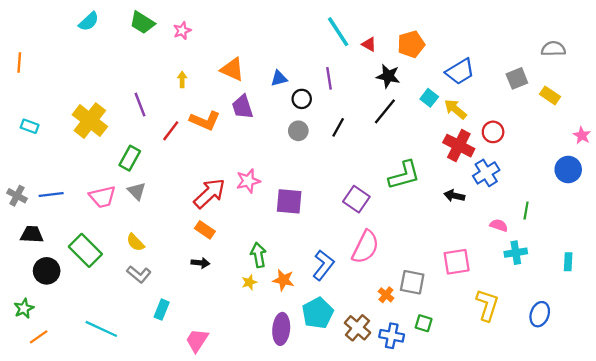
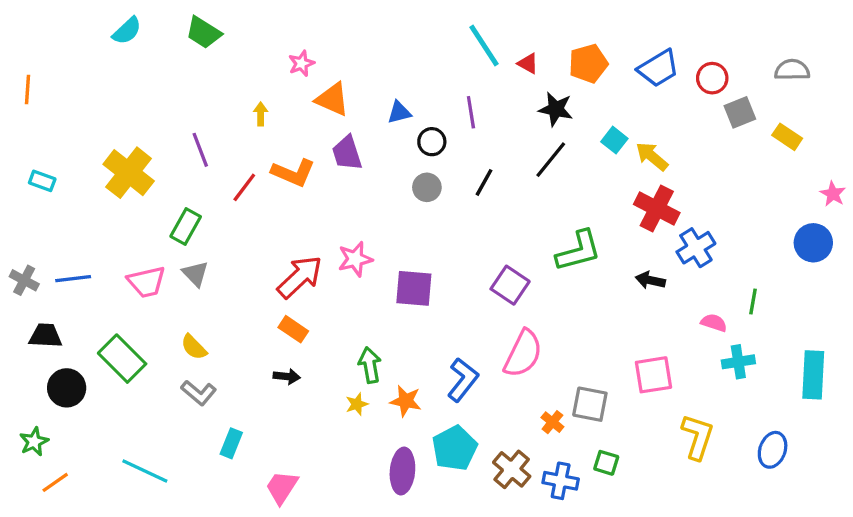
pink star: (182, 31) -> (301, 63), moved
blue trapezoid: (460, 72) -> (658, 68), moved
red circle: (493, 132) -> (712, 78), moved
cyan rectangle: (568, 262) -> (813, 375), size x1.8

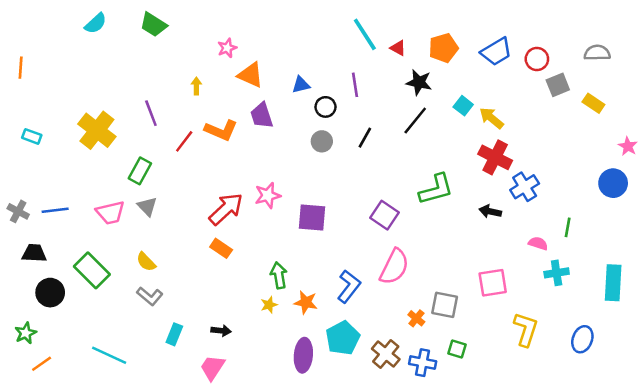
black arrow: (287, 376) -> (221, 331), moved

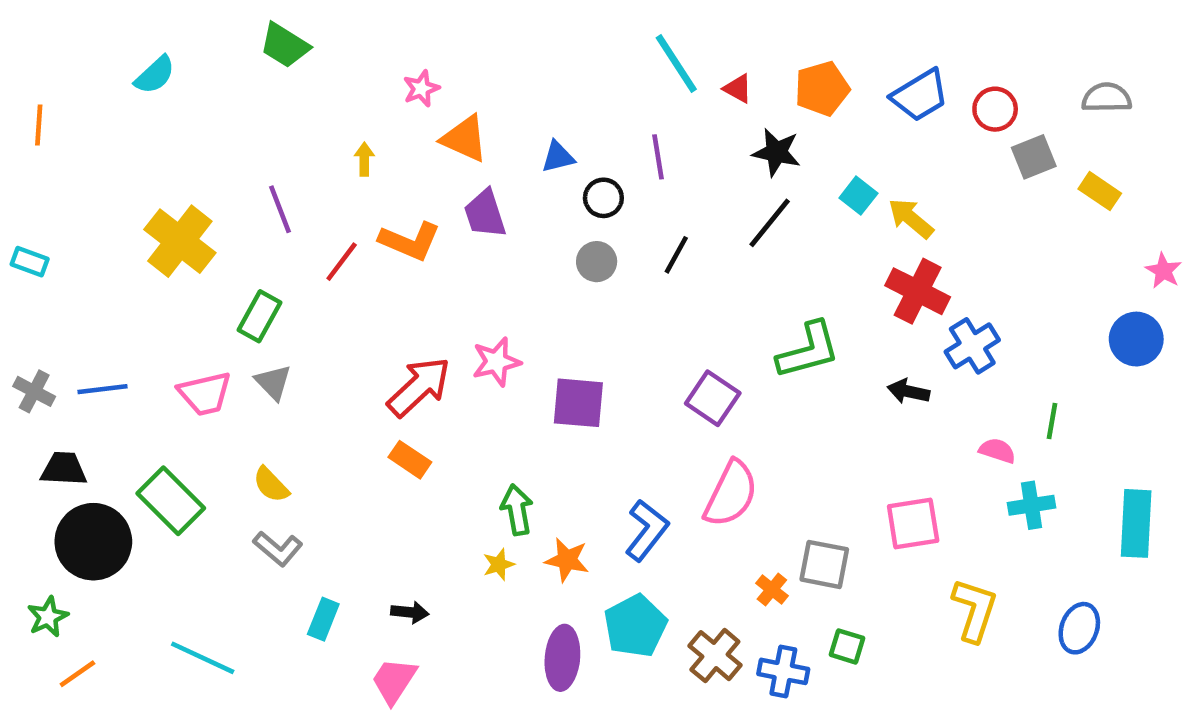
cyan semicircle: (96, 23) -> (155, 75), moved
cyan rectangle: (32, 136) -> (30, 262), moved
black circle: (50, 293) -> (93, 542), size x1.4

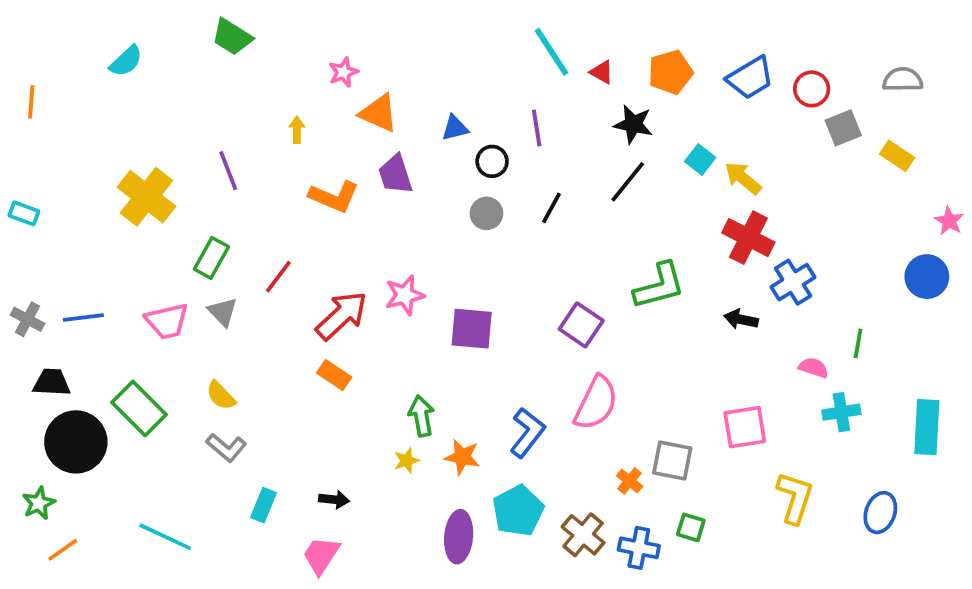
red line: (342, 262) -> (278, 277), moved

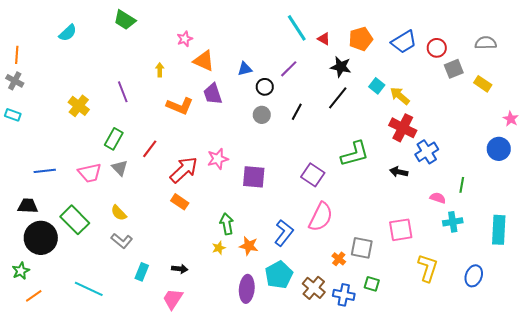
purple line: (537, 128) -> (289, 69), turned 54
yellow cross: (146, 197) -> (79, 106), size x0.7
gray cross: (28, 319) -> (15, 81), moved

